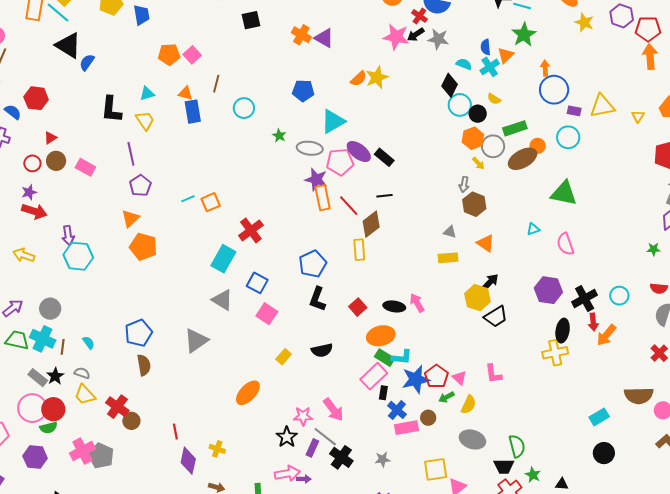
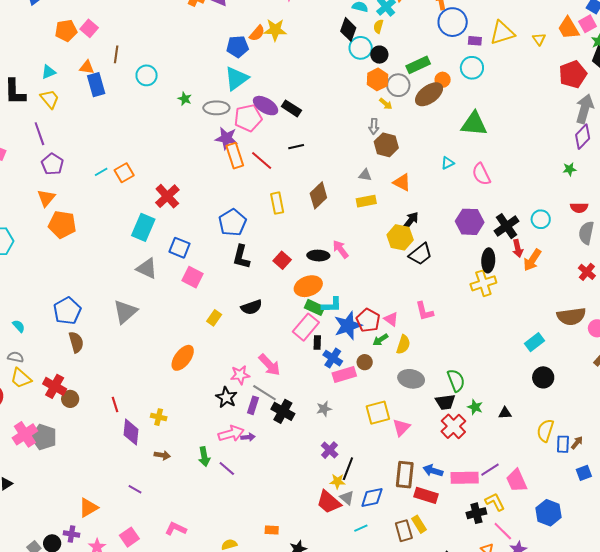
yellow star: (377, 77) -> (275, 30), turned 30
blue pentagon: (303, 91) -> (238, 47), moved
yellow semicircle: (494, 99) -> (378, 26), moved, turned 80
brown diamond: (371, 224) -> (318, 195), moved

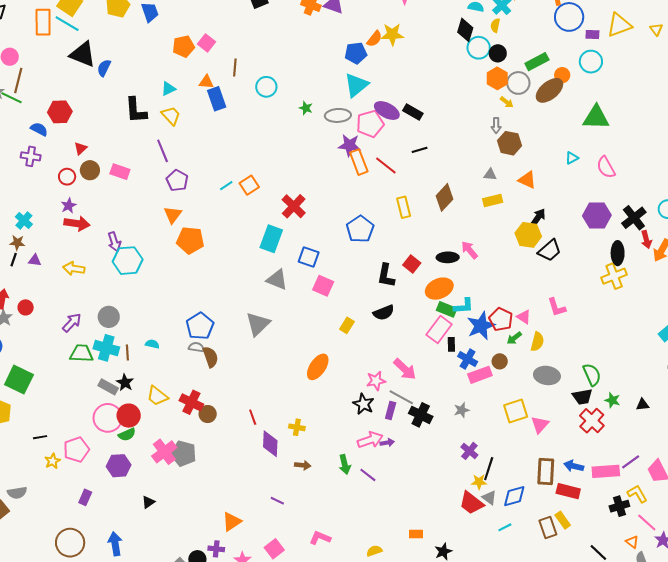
black L-shape: (241, 257) -> (386, 276), moved
cyan semicircle: (19, 326) -> (152, 344), turned -32
gray semicircle: (16, 357) -> (196, 347), moved

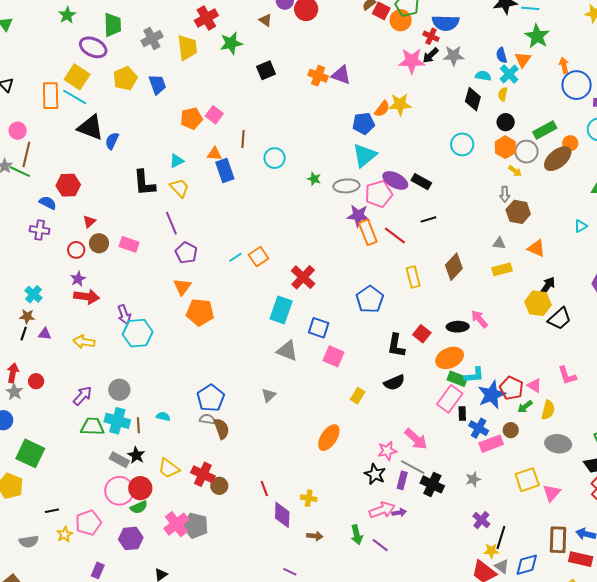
cyan circle: (479, 48) -> (462, 144), moved
gray triangle: (258, 324) -> (269, 395), size x0.6
gray semicircle: (17, 493) -> (29, 541), moved

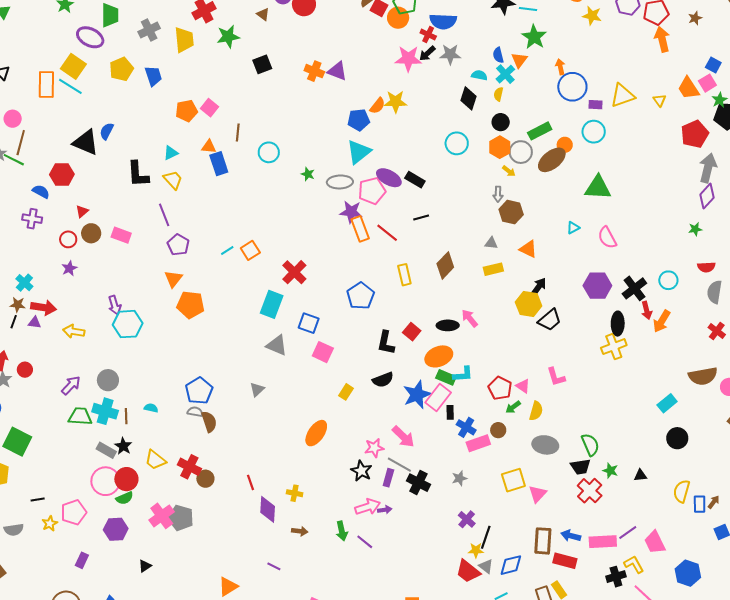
black triangle: (91, 127) -> (86, 142), moved
red arrow: (87, 297) -> (44, 308), moved
blue star: (492, 395) -> (417, 395), moved

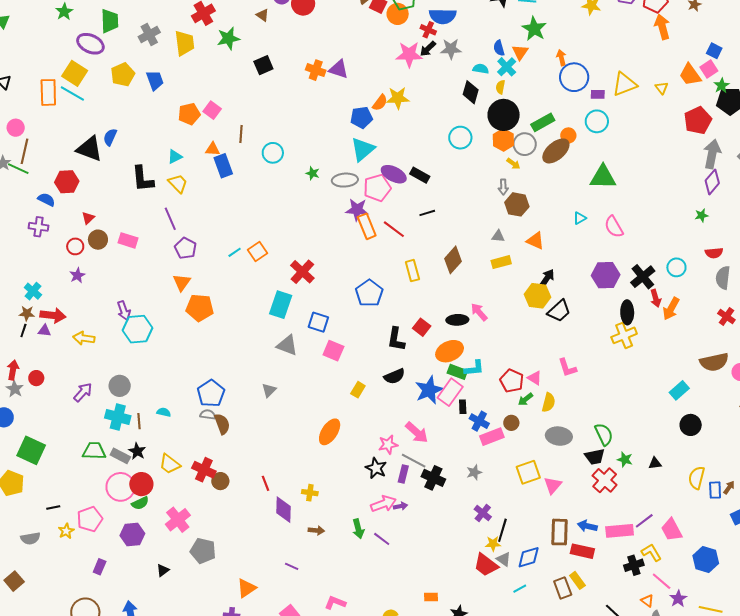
black circle: (501, 122) -> (504, 115), size x1.8
green trapezoid: (80, 416) -> (94, 451), moved
gray pentagon: (181, 518) -> (203, 551), moved

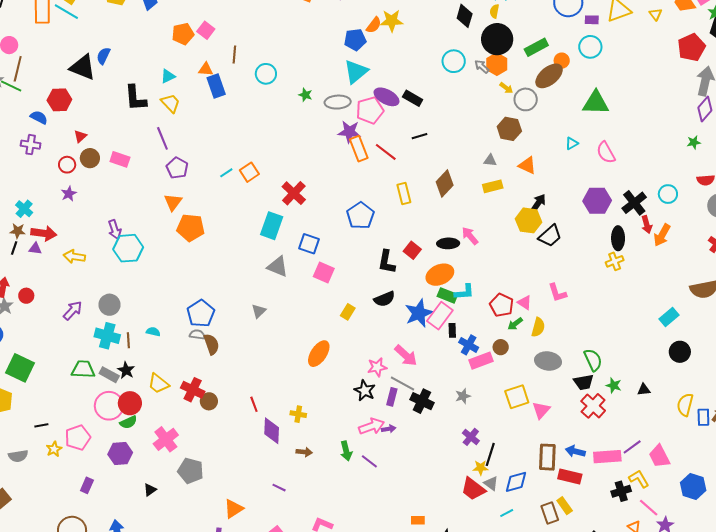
gray circle: (525, 144) -> (526, 99), moved
gray arrow: (503, 187) -> (482, 67), moved, turned 133
yellow cross: (624, 335) -> (615, 261), size x0.7

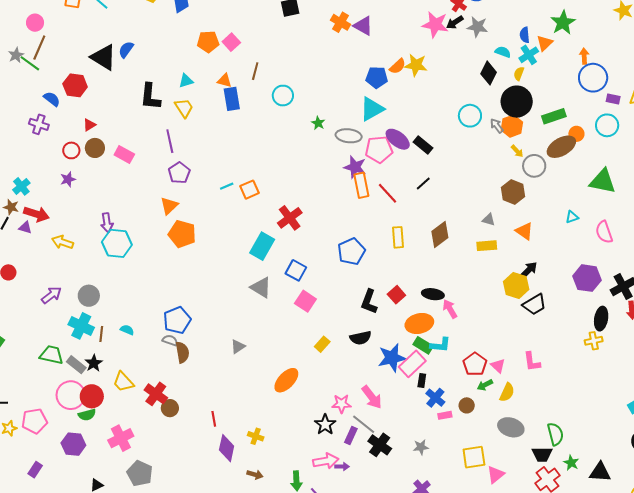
black line: (419, 136) -> (423, 183), turned -35
pink arrow: (470, 236) -> (450, 309), moved
gray triangle: (259, 311) -> (238, 347), moved
pink rectangle: (481, 361) -> (445, 415), size x0.6
black triangle: (644, 390) -> (600, 472), size x1.6

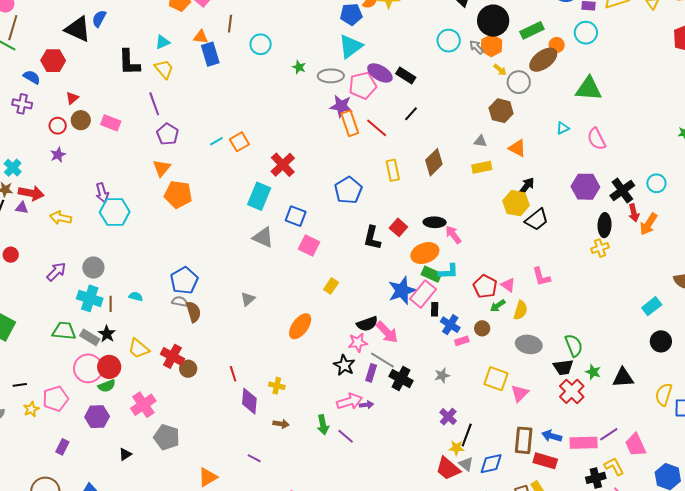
black semicircle: (361, 338) -> (367, 324), moved
yellow square: (474, 457) -> (496, 379), turned 35

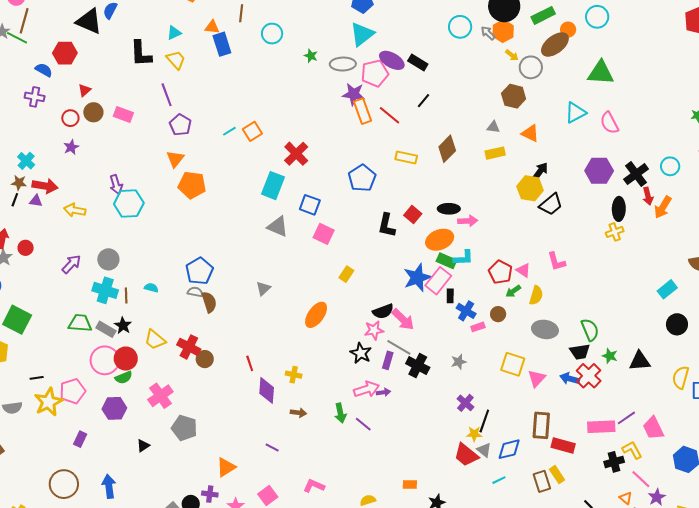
cyan triangle: (563, 128) -> (575, 113), size x1.6
yellow rectangle: (393, 170) -> (406, 157), turned -65
pink arrow: (453, 235) -> (468, 221), turned 126
yellow star: (31, 409) -> (48, 402), size x1.8
blue arrow: (552, 436) -> (570, 379), moved

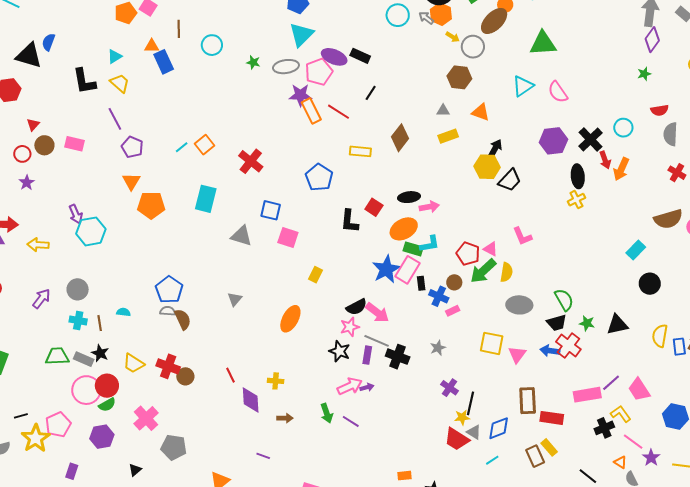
cyan rectangle: (273, 186) -> (206, 199), moved
cyan cross: (105, 290) -> (78, 321), size x0.7
green arrow: (513, 291) -> (483, 271), size x1.8
brown circle: (498, 314) -> (454, 282), moved

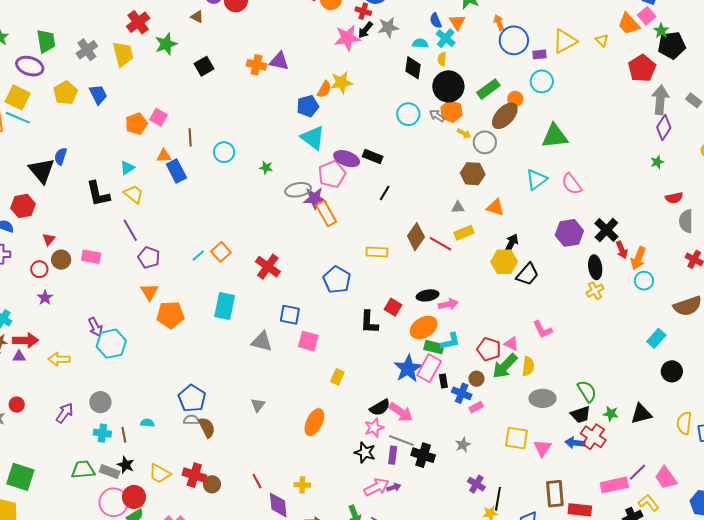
cyan triangle: (301, 35) -> (313, 138), turned -36
black triangle: (29, 55) -> (42, 171), turned 36
gray ellipse: (286, 67) -> (298, 190), moved
red line: (339, 112) -> (440, 244), moved
cyan circle: (623, 128) -> (644, 281), moved

